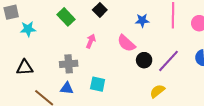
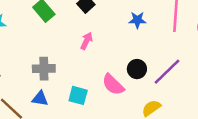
pink arrow: (91, 41) -> (87, 41), moved
pink semicircle: (126, 43) -> (113, 85), moved

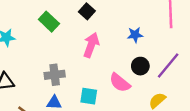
blue star: (137, 20) -> (135, 35), moved
pink arrow: (87, 41) -> (91, 45), size x1.5

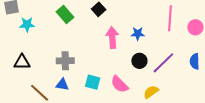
pink arrow: (91, 45) -> (112, 38), moved, turned -30
pink semicircle: (120, 83) -> (119, 84), moved

